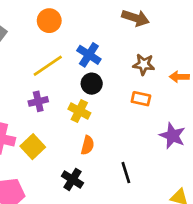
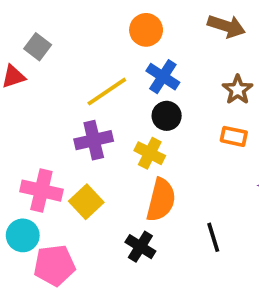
orange circle: (49, 21) -> (146, 30), moved
brown star: (144, 64) -> (238, 90), turned 30
purple cross: (38, 101) -> (94, 140), size x1.4
orange semicircle: (88, 145) -> (161, 200), size x1.6

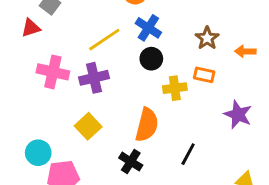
yellow cross: (150, 153) -> (175, 88), moved, turned -35
pink cross: (41, 191) -> (53, 72), moved
black line: (213, 237) -> (188, 154), turned 45

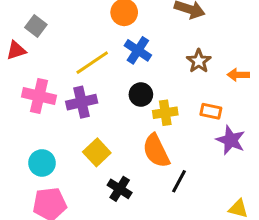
black circle: (151, 59) -> (141, 95), moved
orange rectangle: (204, 75) -> (211, 111), moved
orange semicircle: (147, 125) -> (156, 151), moved, turned 140
yellow square: (88, 126) -> (97, 152), moved
cyan circle: (38, 153) -> (42, 163), moved

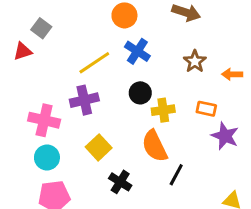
pink cross: (39, 96) -> (44, 120), moved

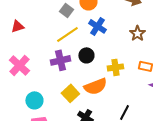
gray square: (41, 28) -> (66, 10), moved
black circle: (140, 93) -> (86, 55), moved
pink cross: (44, 120) -> (19, 65), moved, turned 30
orange semicircle: (155, 146) -> (95, 86), moved, turned -85

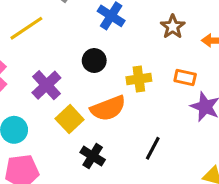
yellow line: (67, 34) -> (26, 28), moved
purple cross: (60, 60) -> (46, 85), moved, turned -30

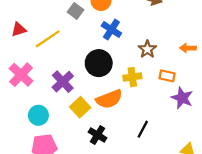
brown star: (173, 27) -> (147, 49), moved
black circle: (94, 61) -> (99, 63), size x1.5

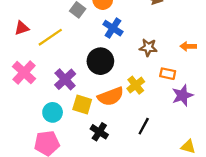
brown star: (147, 49) -> (148, 47), turned -30
yellow cross: (132, 77) -> (136, 85), moved, turned -30
purple star: (182, 98) -> (182, 95), turned 30
yellow square: (80, 107) -> (82, 104), turned -30
cyan circle: (38, 115) -> (53, 112), moved

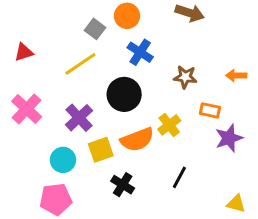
yellow line: (50, 37) -> (80, 64), moved
yellow square: (82, 104) -> (101, 150), turned -36

